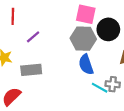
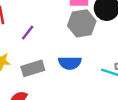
blue semicircle: (86, 64) -> (70, 63), moved, turned -60

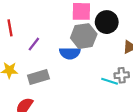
blue semicircle: (70, 63) -> (70, 53), moved

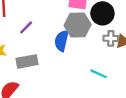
blue semicircle: (70, 53) -> (62, 41), turned 96
gray cross: (122, 75) -> (111, 38), moved

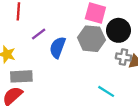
blue semicircle: (62, 41) -> (58, 47), moved
gray rectangle: (27, 61) -> (21, 76), moved

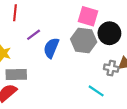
gray cross: (123, 57) -> (111, 68), moved

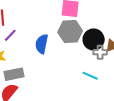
black circle: (109, 33) -> (94, 40), moved
purple line: (34, 35) -> (10, 35), moved

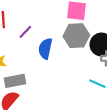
purple line: (10, 35) -> (25, 32), moved

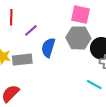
gray rectangle: (15, 81) -> (22, 60), moved

